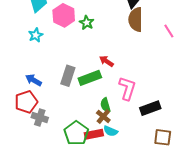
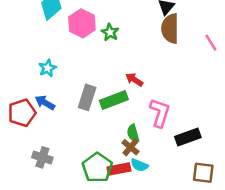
cyan star: (36, 35) -> (47, 68), moved
red pentagon: (26, 102) -> (22, 113), moved
gray cross: (40, 118) -> (42, 157), moved

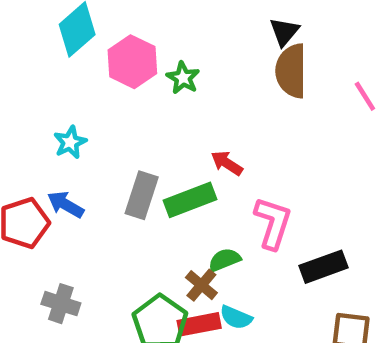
green semicircle: (133, 133) -> (224, 260), turned 84
brown cross: (130, 147) -> (201, 285), moved

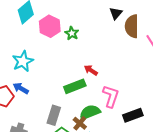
brown semicircle: (291, 71) -> (132, 26), moved
cyan star: (70, 142) -> (23, 61), size x1.5
gray rectangle: (142, 195) -> (54, 115), moved
green semicircle: (224, 260) -> (90, 112), size x1.5

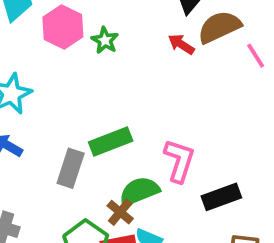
brown semicircle: (132, 26) -> (219, 27), turned 65
red arrow: (91, 70) -> (181, 44), moved
gray rectangle: (54, 115) -> (71, 168), moved

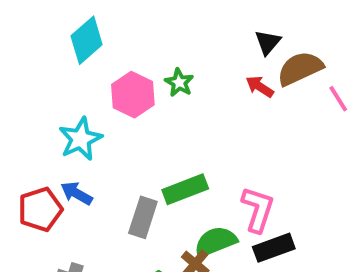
pink hexagon: (63, 27) -> (133, 95), moved
black rectangle: (221, 197) -> (274, 248), moved

